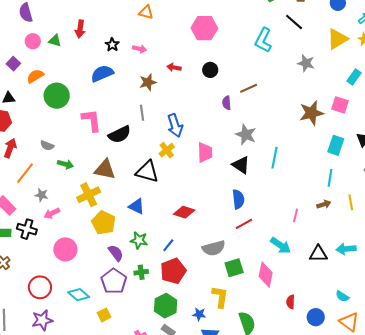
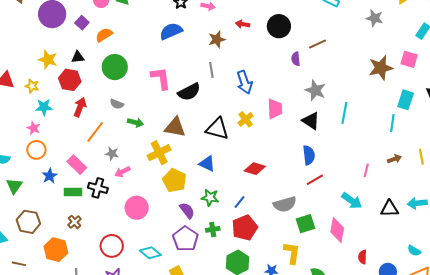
black circle: (210, 70) -> (279, 26), size x1.5
green circle: (57, 96) -> (115, 67), moved
yellow cross: (167, 150) -> (246, 119), moved
cyan line: (330, 178) -> (392, 123), moved

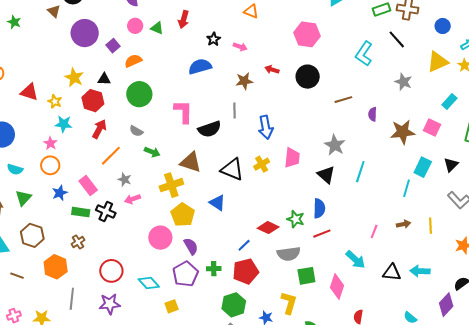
purple semicircle: (296, 59) -> (373, 114), moved
red diamond: (255, 169) -> (268, 228), moved
green star: (210, 198) -> (296, 219), moved
pink circle: (137, 208) -> (160, 238), moved

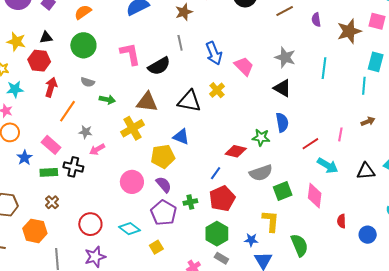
orange semicircle: (133, 61) -> (83, 12), moved
pink trapezoid: (292, 158) -> (244, 66), moved, turned -40
cyan line: (360, 172) -> (324, 68), moved
yellow pentagon: (183, 215) -> (163, 156), moved, turned -30
red line: (322, 234) -> (310, 144), moved

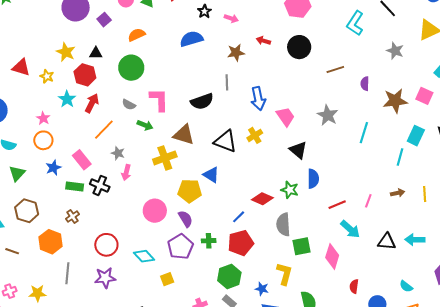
pink L-shape: (130, 54) -> (159, 100), moved
black triangle: (282, 88) -> (298, 150), moved
cyan star: (15, 89) -> (67, 99), moved, turned 30
pink arrow: (97, 149) -> (126, 173), turned -56
gray semicircle: (261, 173) -> (283, 225), turned 95

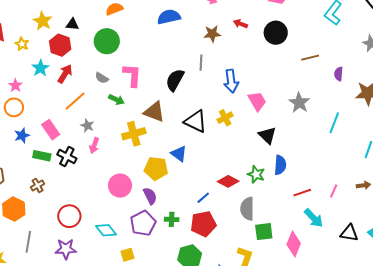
black semicircle: (202, 101) -> (175, 80), turned 135

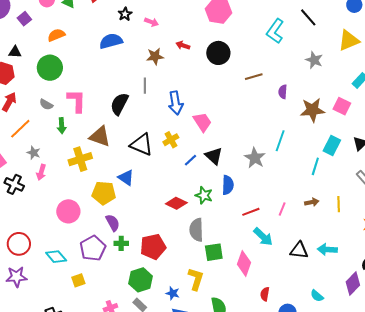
green arrow: (116, 100) -> (62, 126), turned 63
gray star: (299, 103) -> (255, 158), moved
purple semicircle: (150, 196) -> (113, 223), moved
blue line: (203, 198) -> (190, 160), moved

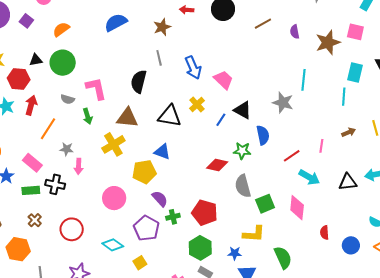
black triangle: (15, 52) -> (36, 60), moved
red circle: (19, 244) -> (72, 229), moved
red pentagon: (153, 247) -> (205, 213), turned -30
yellow L-shape: (196, 279) -> (254, 234), turned 90

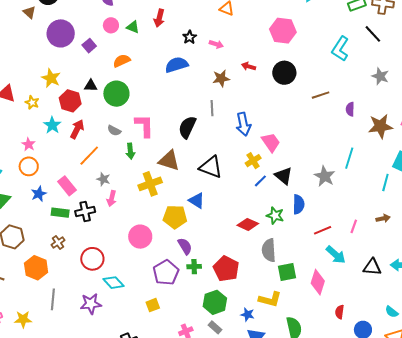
yellow cross: (197, 104) -> (253, 161), moved
black cross: (55, 184) -> (85, 212), turned -36
cyan diamond: (113, 245) -> (114, 283), moved

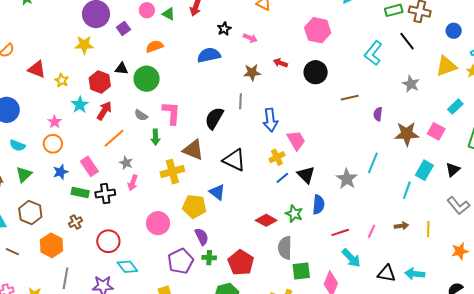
yellow star: (51, 78) -> (84, 45), moved, turned -30

